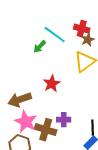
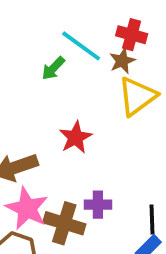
brown star: (88, 40) -> (122, 61), moved

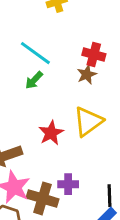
cyan line: (81, 46) -> (35, 53), moved
yellow triangle: (137, 96) -> (88, 122), moved

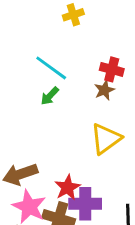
red star: (51, 133) -> (67, 188), moved
purple cross: (68, 184) -> (85, 204), size x1.5

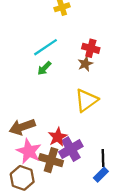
cyan line: (51, 68) -> (45, 47), turned -70
purple cross: (85, 204) -> (71, 149), turned -30

